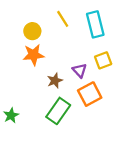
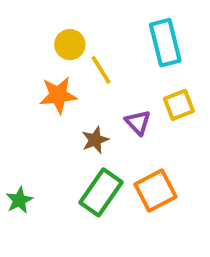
yellow line: (63, 19) -> (101, 70), moved
yellow circle: (32, 31) -> (70, 45), moved
orange square: (90, 94) -> (155, 190), moved

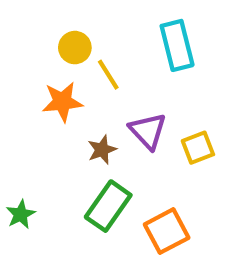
yellow square: (179, 105) -> (198, 148), moved
purple triangle: (138, 122) -> (148, 131), size x1.4
orange square: (155, 190) -> (167, 231), moved

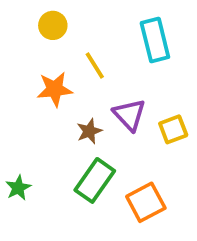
yellow circle: (75, 48) -> (53, 25), moved

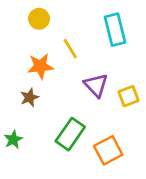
brown star: (89, 131) -> (30, 97), moved

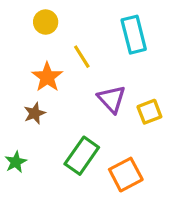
orange star: (40, 66) -> (47, 77), turned -30

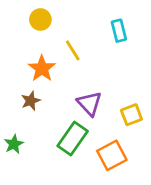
cyan rectangle: (134, 35) -> (119, 31), size x0.7
purple triangle: (112, 99) -> (89, 104), moved
yellow square: (149, 112) -> (131, 115), moved

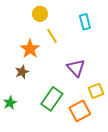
yellow circle: (40, 19) -> (40, 14), moved
purple triangle: (89, 104) -> (76, 68), moved
yellow square: (131, 115) -> (96, 91), moved

